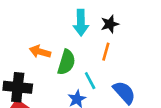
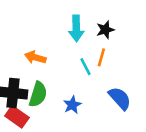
green semicircle: (66, 62) -> (38, 94), moved
cyan line: (90, 81) -> (85, 67), moved

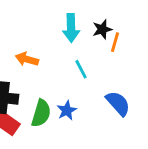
orange line: (101, 57) -> (115, 42), moved
green semicircle: (38, 94) -> (41, 113), moved

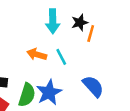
orange arrow: (27, 59) -> (37, 54), moved
blue star: (67, 110) -> (49, 92), size x1.5

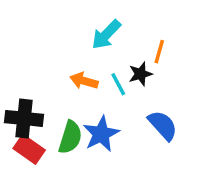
cyan arrow: (53, 21) -> (106, 35), turned 45
black star: (80, 23) -> (140, 74), moved

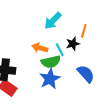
green semicircle: (70, 137) -> (51, 62), moved, turned 60

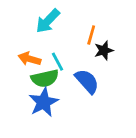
black star: (73, 44) -> (104, 50), moved
blue semicircle: (86, 74) -> (87, 81), moved

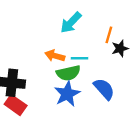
cyan line: (58, 62) -> (79, 58), turned -63
blue semicircle: (87, 81) -> (104, 89), moved

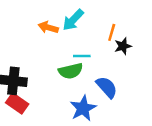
orange arrow: (55, 56) -> (48, 27), moved
blue star: (67, 94) -> (83, 108), moved

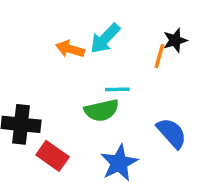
black star: (123, 46) -> (175, 40), moved
blue semicircle: (107, 87) -> (172, 133), moved
red rectangle: (17, 103) -> (53, 156), moved

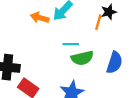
green semicircle: (102, 110) -> (82, 58), moved
blue semicircle: (172, 133) -> (114, 63), moved, turned 60

